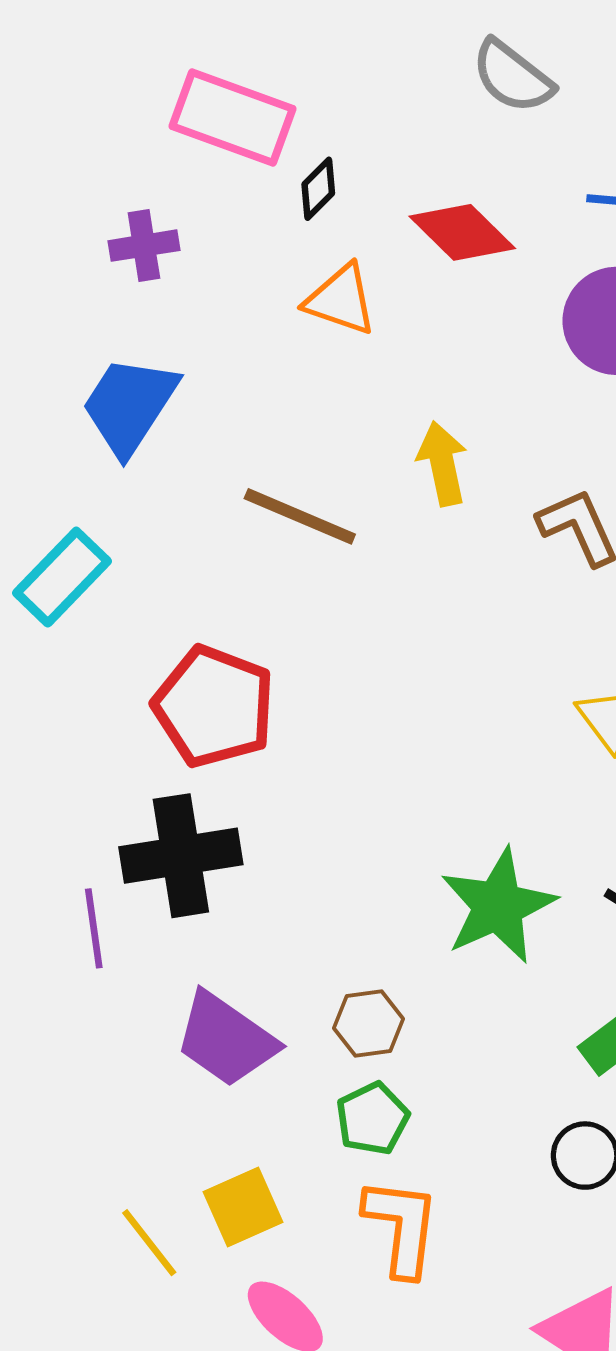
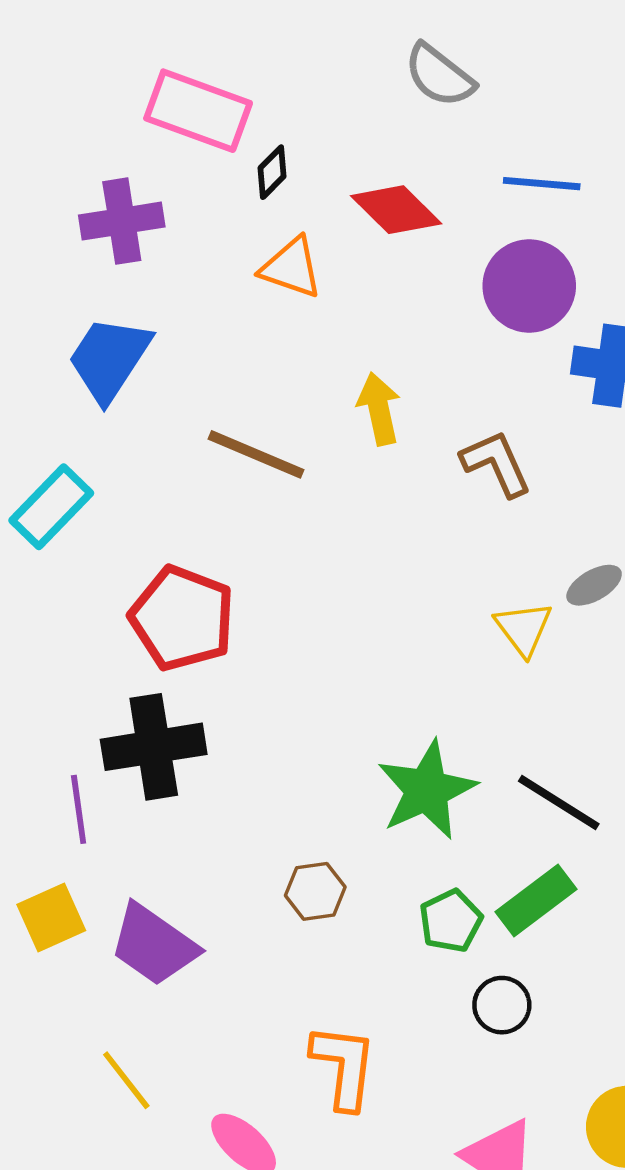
purple cross: (144, 246) -> (122, 221), size x1.4
purple trapezoid: (226, 1039) -> (154, 945), moved
green pentagon: (372, 1119) -> (451, 921), moved
yellow square: (243, 1207) -> (51, 917), moved

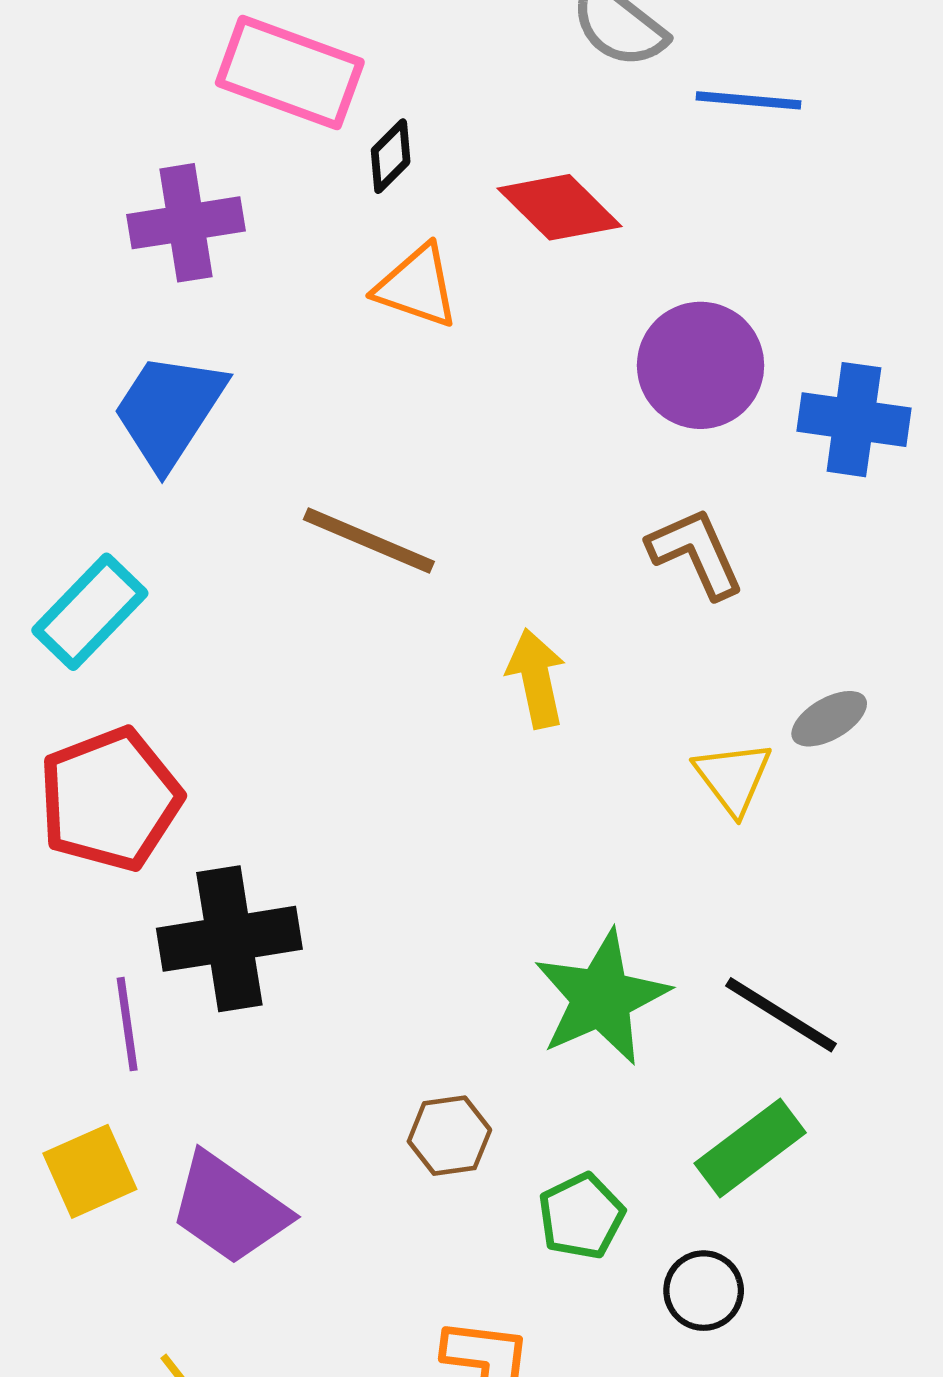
blue line: (542, 184) -> (749, 100), moved
purple circle: (529, 286) -> (701, 365), moved
yellow arrow: (379, 409) -> (536, 678), moved
red pentagon: (182, 618) -> (110, 799), moved, turned 30
green pentagon: (451, 921) -> (581, 1216), moved

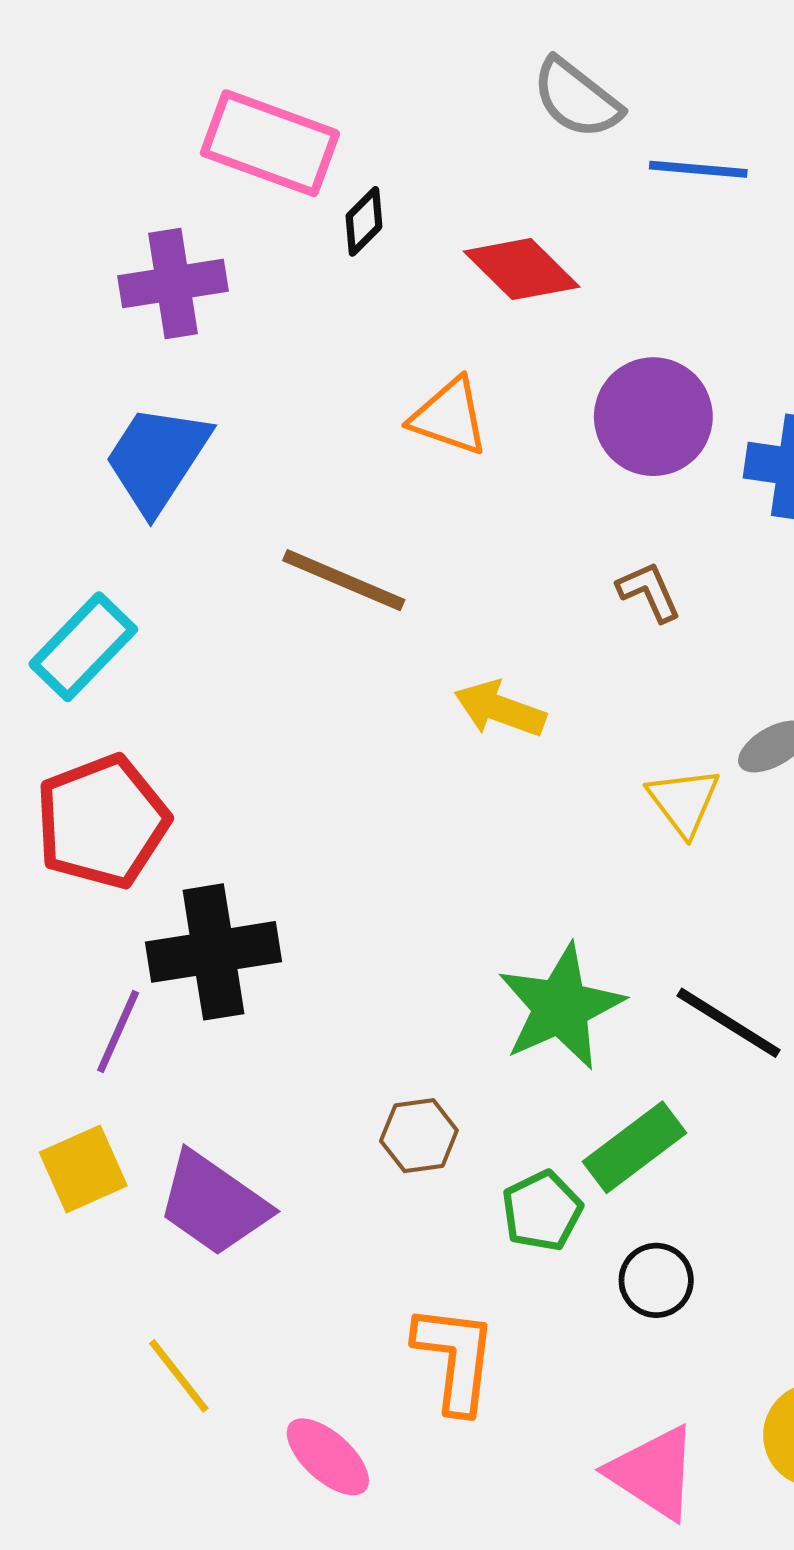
orange triangle: (417, 286) -> (449, 417), moved
brown L-shape: (696, 553) -> (649, 592), size x0.7
yellow arrow: (536, 678) -> (500, 709), turned -58
purple line: (127, 1024) -> (118, 1031), turned 32
green rectangle: (750, 1148) -> (635, 1147), moved

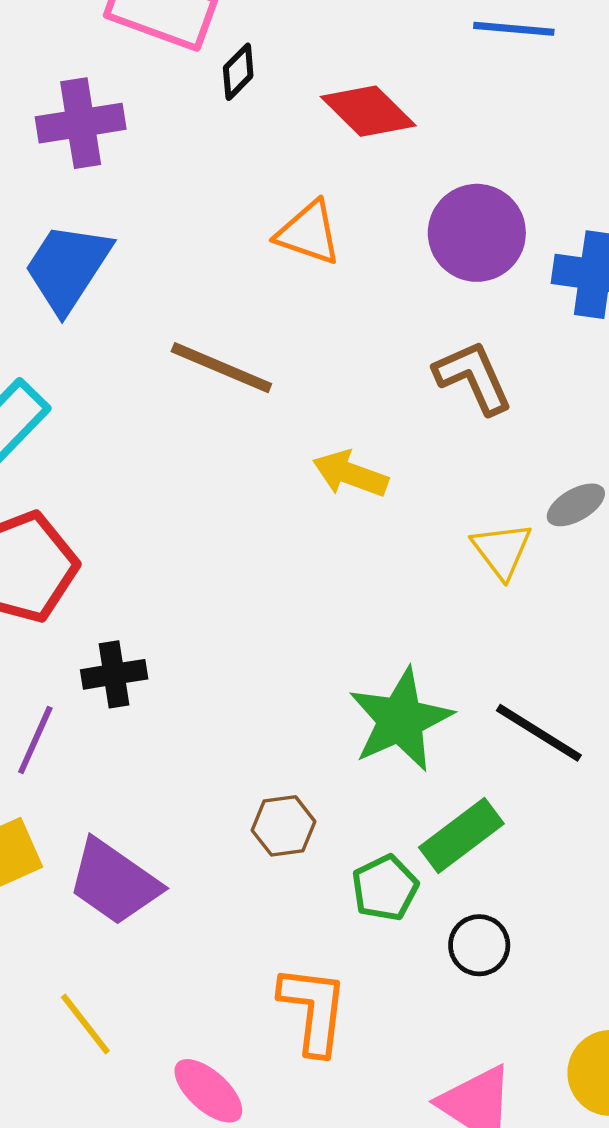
brown L-shape: (649, 592) -> (473, 377), size x1.5
black cross: (214, 952) -> (114, 674), size x0.6

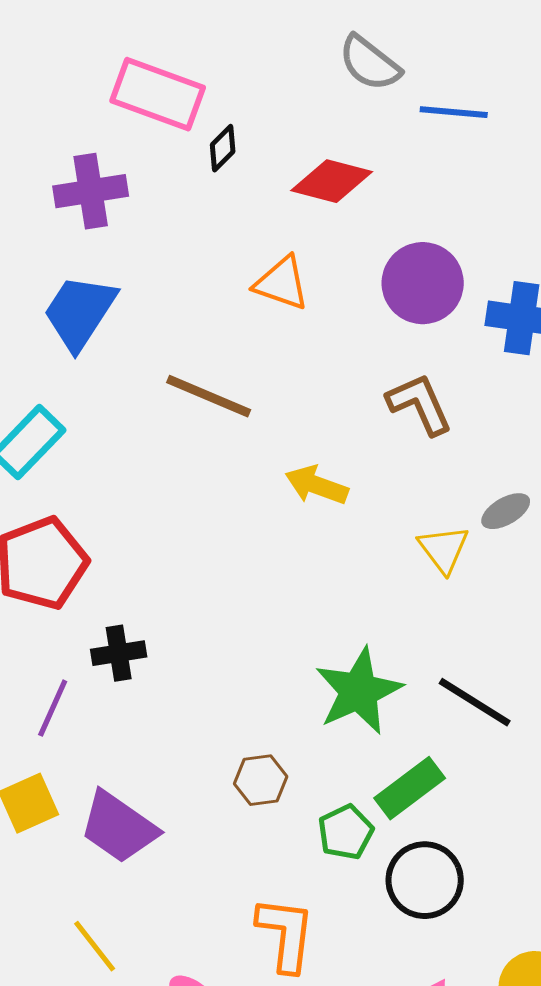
red diamond: (368, 111) -> (332, 181), turned -30
black circle: (479, 945) -> (425, 880), size x1.5

